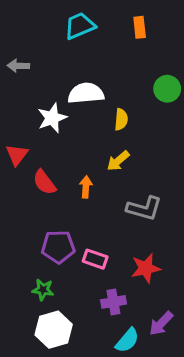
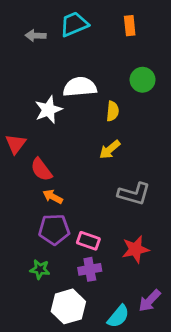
gray arrow: (18, 66) -> (36, 36), moved
green circle: (167, 89) -> (143, 80), moved
orange arrow: (86, 187) -> (53, 197), moved, turned -66
purple cross: (113, 302) -> (90, 269), moved
white hexagon: (54, 330) -> (68, 306), moved

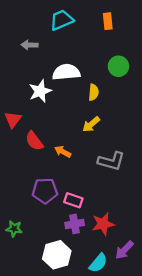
gray arrow: (36, 36) -> (30, 45), moved
orange arrow: (53, 197) -> (63, 152), moved
red star: (135, 249) -> (103, 224), moved
green star: (40, 269) -> (14, 229), moved

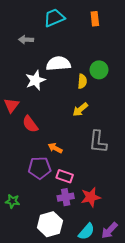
green circle: (118, 66) -> (99, 70), moved
orange arrow: (63, 152) -> (55, 148), moved
gray L-shape: (111, 161) -> (98, 142), turned 80
purple arrow: (124, 250) -> (109, 230), moved

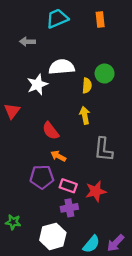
yellow arrow: (80, 109) -> (85, 115), turned 119
red semicircle: (30, 124) -> (51, 131), moved
red star: (91, 197) -> (96, 191), moved
green star: (12, 201) -> (13, 222), moved

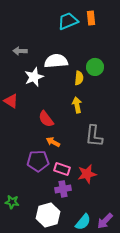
cyan trapezoid: (57, 18) -> (68, 21), moved
gray arrow: (27, 42) -> (20, 51), moved
red triangle: (12, 111) -> (11, 101), turned -35

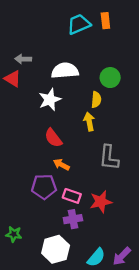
white star: (34, 77) -> (50, 100), moved
yellow semicircle: (79, 78) -> (96, 100), moved
red triangle: (11, 101) -> (13, 79), moved

